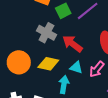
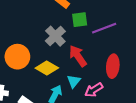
cyan triangle: (76, 67) -> (74, 81), turned 32

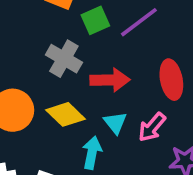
red arrow: (78, 56) -> (110, 80), turned 140
yellow diamond: (47, 68) -> (65, 114), turned 30

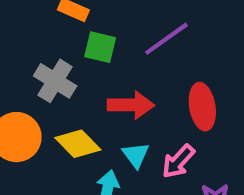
green square: (95, 20) -> (100, 47), moved, turned 36
gray cross: (64, 59) -> (55, 81), moved

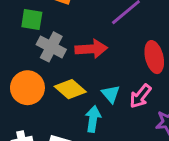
green square: (100, 47) -> (32, 19), moved
red arrow: (131, 105) -> (91, 49), moved

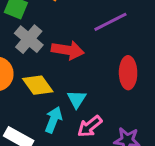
pink arrow: (140, 96) -> (90, 126), moved

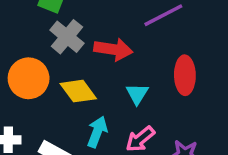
cyan triangle: (77, 99) -> (137, 94), moved

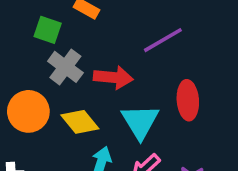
cyan triangle: (137, 94) -> (140, 122), size x1.6

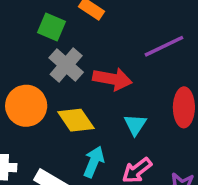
cyan triangle: (140, 122) -> (135, 125), size x0.6

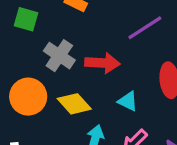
green square: (52, 27) -> (26, 19), moved
cyan triangle: (135, 125) -> (128, 101), turned -30

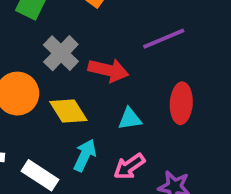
cyan triangle: (128, 101) -> (130, 119), turned -45

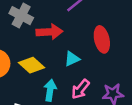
gray cross: (61, 53) -> (21, 16), moved

